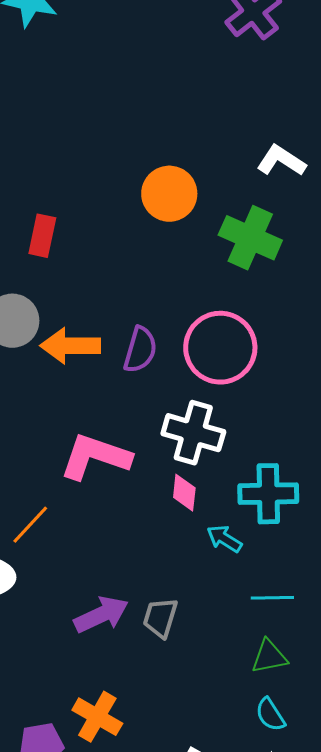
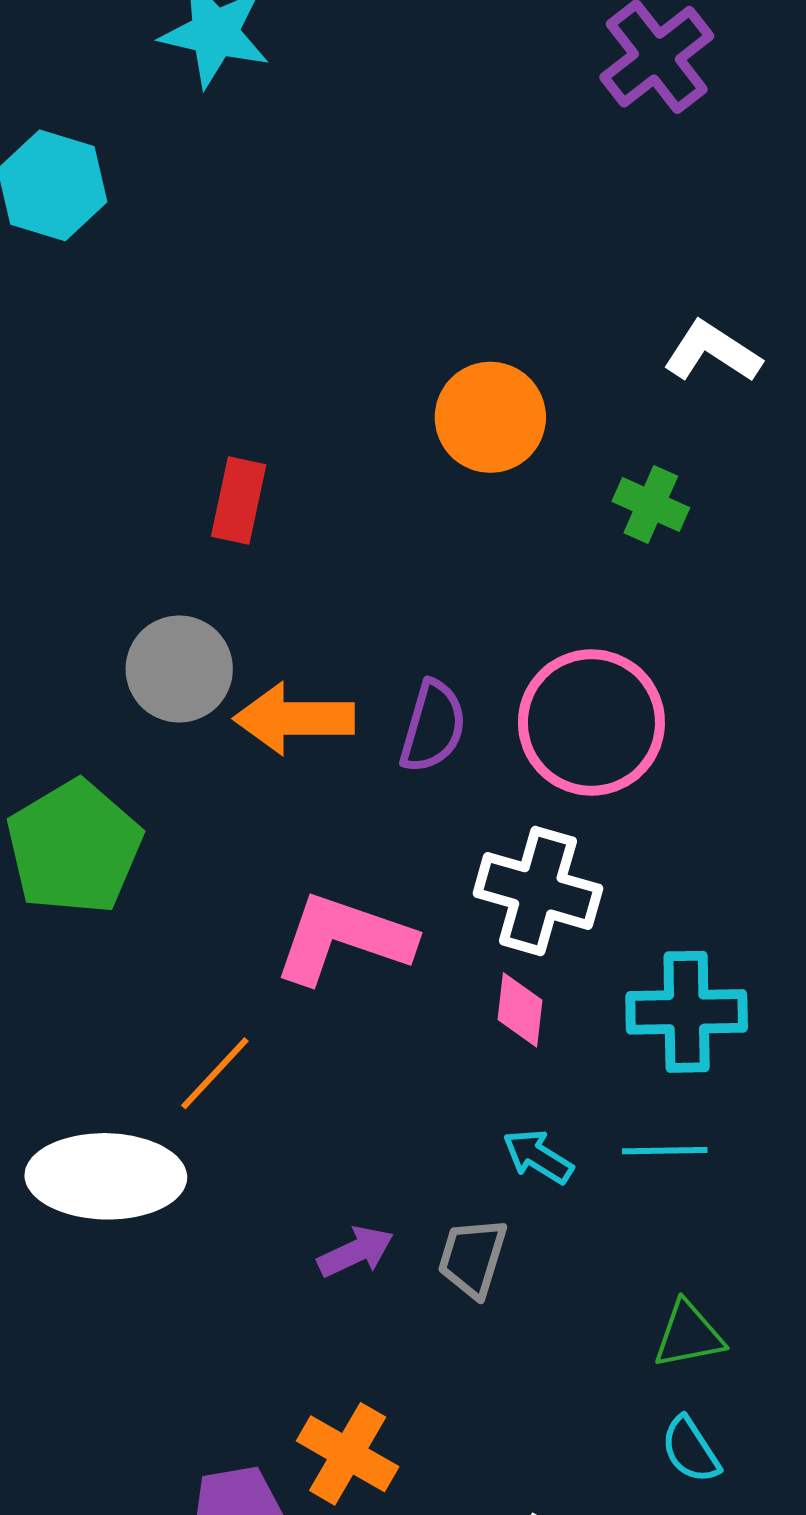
green cross: (250, 238) -> (651, 505), size x0.6
cyan arrow: (224, 539) -> (538, 1157), moved
cyan line: (272, 598) -> (665, 1151), moved
purple arrow: (101, 615) -> (356, 1252), size x0.7

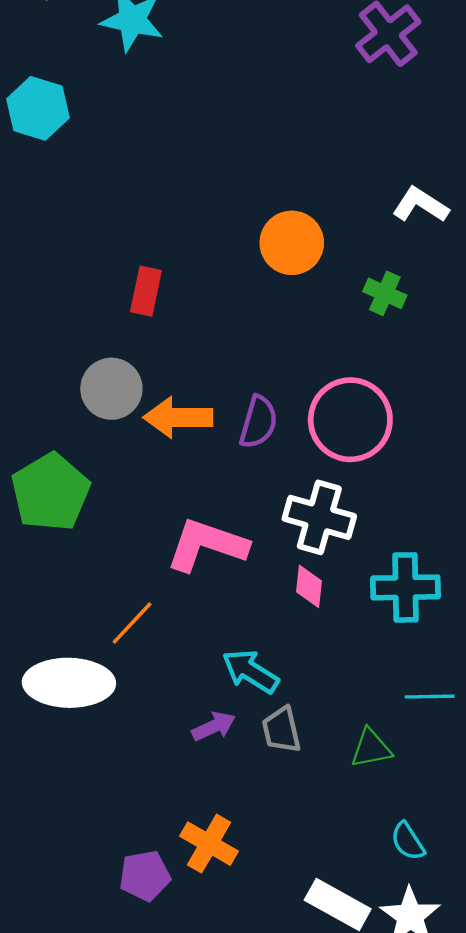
cyan line: (665, 1151) -> (430, 697), moved
cyan arrow: (538, 1157) -> (250, 671), moved, size x1.4
gray trapezoid: (473, 1258) -> (281, 730), turned -30
green triangle: (689, 1335) -> (371, 748), moved

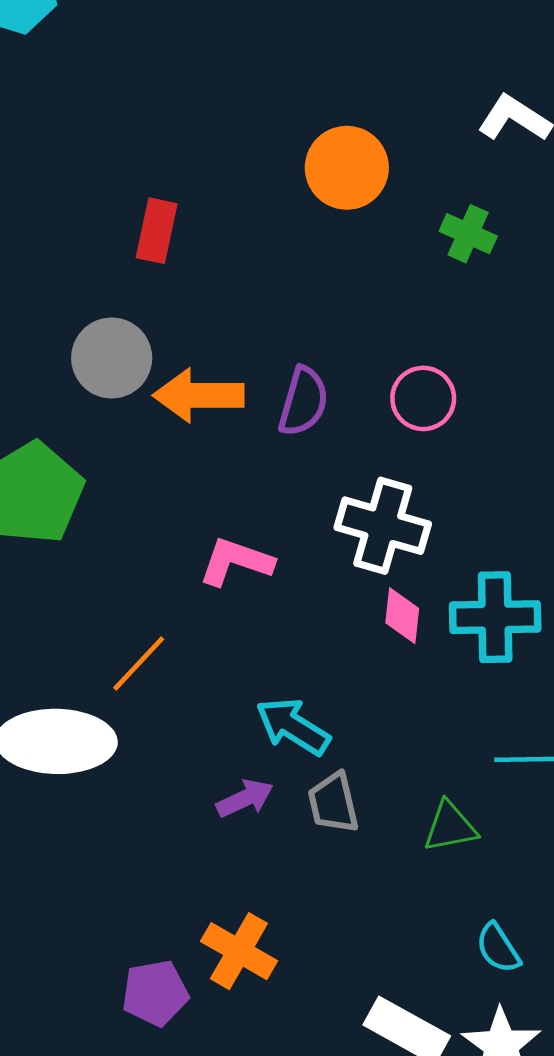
pink circle: (350, 420) -> (423, 398), size x0.6
pink L-shape: (207, 545) -> (236, 562), size x0.7
pink diamond: (309, 586) -> (402, 616), moved

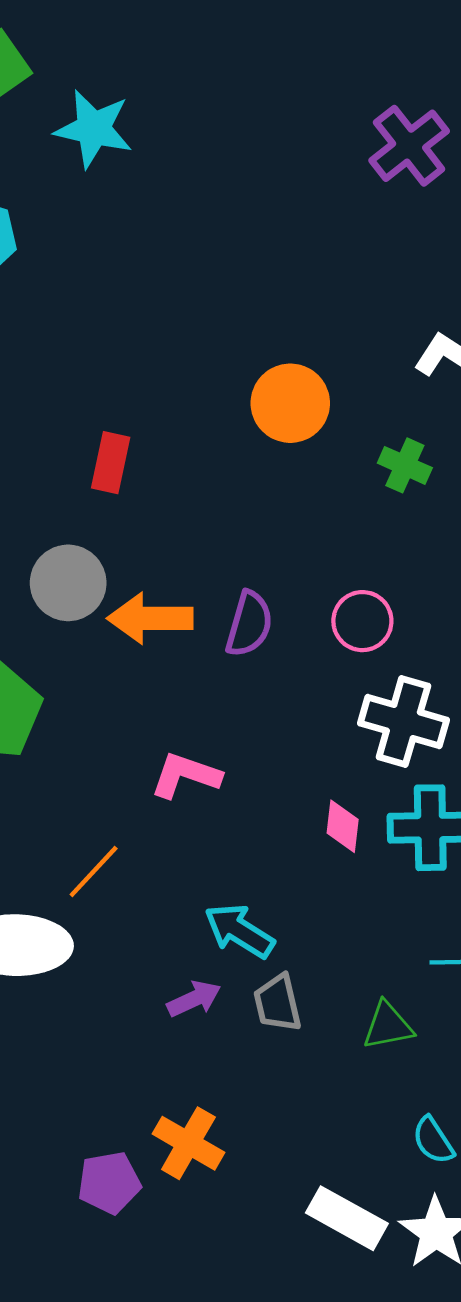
white cross: (383, 526) -> (403, 722), moved

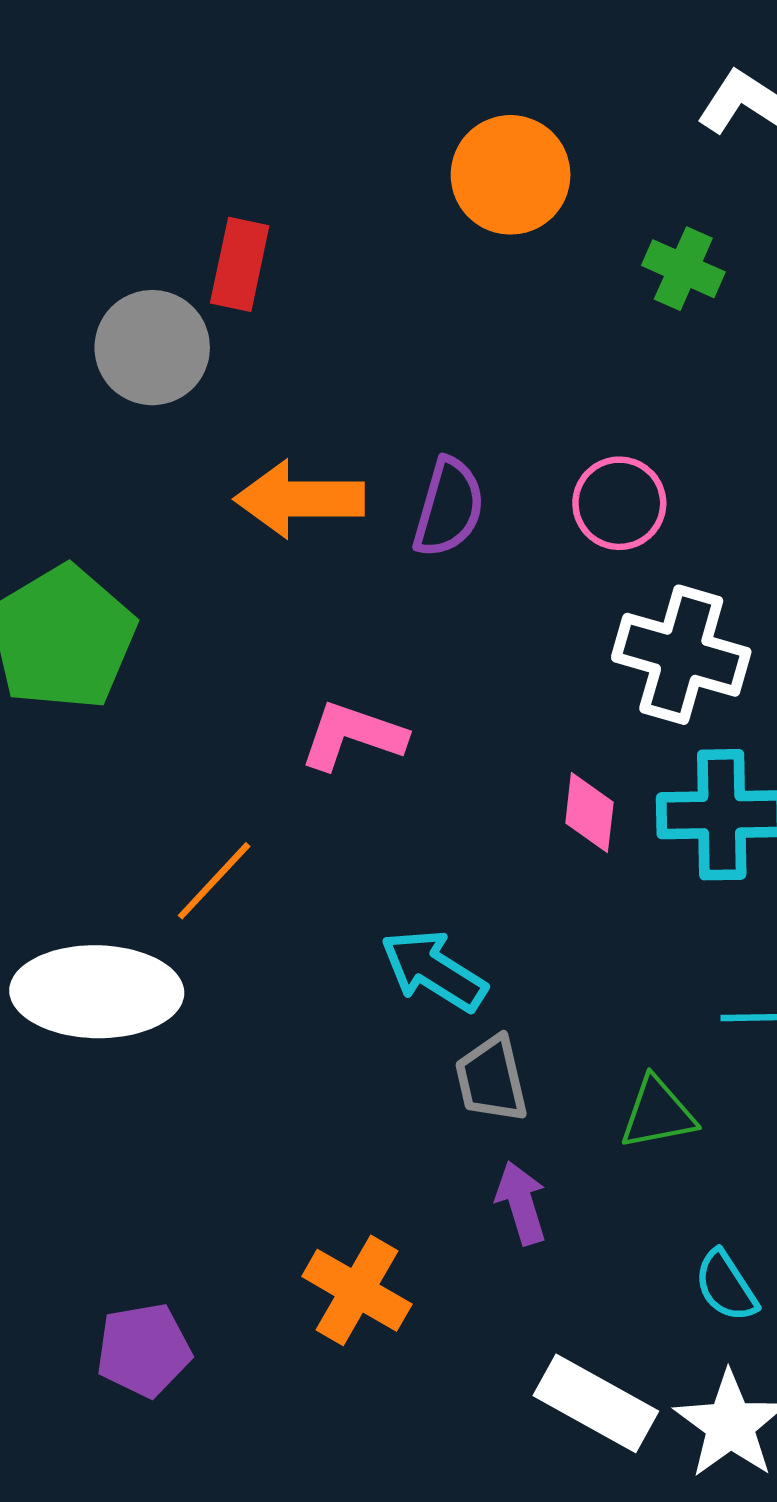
gray circle: (68, 583) -> (152, 348), moved
purple arrow: (194, 999) -> (521, 1203), moved, turned -82
purple pentagon: (109, 1183) -> (144, 1350), moved

